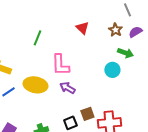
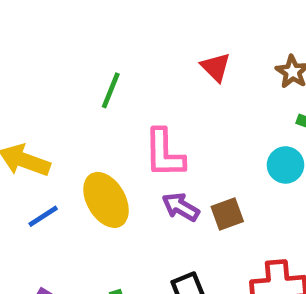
yellow ellipse: (35, 85) -> (106, 200), turned 50
brown square: (87, 114) -> (227, 214), moved

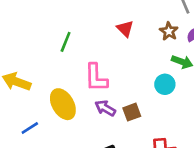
blue line: (43, 216) -> (30, 128), moved

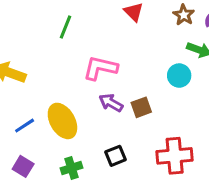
pink L-shape: (96, 78) -> (100, 68), turned 104
yellow ellipse: (63, 104) -> (62, 121), moved

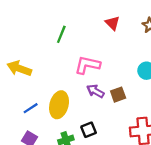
yellow ellipse: (62, 121) -> (59, 105), turned 45
black square: (115, 156) -> (89, 130), moved

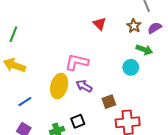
green line: (61, 34) -> (13, 34), moved
brown square: (118, 95) -> (109, 102), moved
yellow ellipse: (59, 105) -> (59, 86), moved

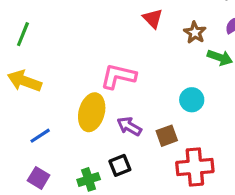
brown star: (134, 26) -> (195, 33), moved
cyan circle: (131, 67) -> (192, 100), moved
purple arrow: (84, 86) -> (129, 126), moved

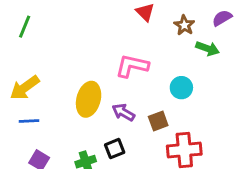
pink L-shape: (118, 76) -> (132, 66), moved
yellow arrow: (24, 81) -> (25, 88), moved, turned -56
blue line: (40, 136) -> (29, 121), moved, turned 30

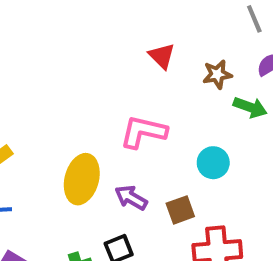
brown star: (184, 25) -> (217, 74), turned 30

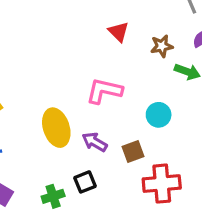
yellow ellipse: (82, 179) -> (56, 128), turned -33

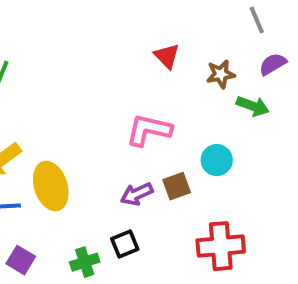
yellow ellipse: (56, 128) -> (51, 186), moved
purple arrow: (95, 142) -> (137, 194), turned -55
brown square: (133, 152) -> (177, 186), moved

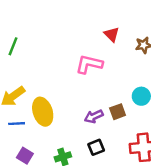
pink L-shape: (149, 130) -> (89, 64), moved
black square: (125, 244) -> (96, 147), moved

